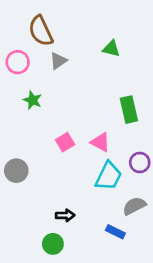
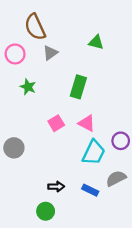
green rectangle: (129, 110) -> (78, 87), moved, turned 30
blue rectangle: (115, 232) -> (90, 190), moved

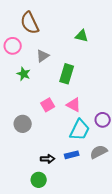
gray triangle: (50, 53) -> (43, 56), moved
gray circle: (14, 148) -> (23, 124), moved
blue rectangle: (90, 190) -> (72, 155), moved, turned -40

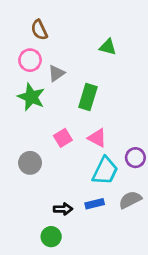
brown semicircle: (30, 23) -> (39, 30), size x0.7
pink circle: (13, 46) -> (30, 60), moved
green star: (24, 74) -> (31, 97), size x1.5

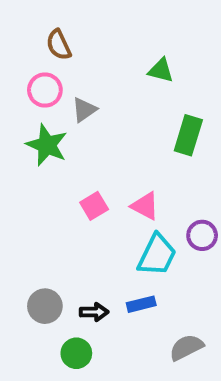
green rectangle: (88, 97) -> (188, 135), moved
gray circle: (30, 163) -> (45, 306), moved
gray semicircle: (130, 200) -> (186, 347), moved

